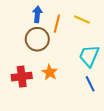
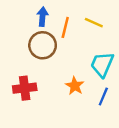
orange star: (50, 72) -> (75, 86), moved
blue line: (90, 84) -> (103, 97), turned 49

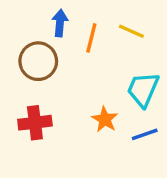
brown circle: (43, 45) -> (38, 61), moved
blue line: (103, 97) -> (145, 134), turned 48

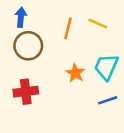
blue arrow: (60, 23) -> (21, 17), moved
orange star: (105, 119) -> (75, 73), moved

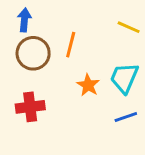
yellow line: (98, 23) -> (129, 27), moved
orange line: (68, 28) -> (71, 45), moved

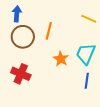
red cross: (30, 107) -> (21, 74), turned 30
blue line: (126, 117) -> (87, 81), turned -63

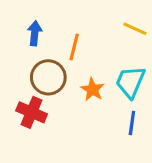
blue arrow: (17, 14) -> (35, 33), moved
brown circle: (23, 37) -> (48, 77), moved

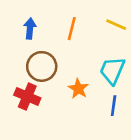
orange line: (74, 47) -> (72, 29), moved
orange star: (92, 90) -> (78, 89), moved

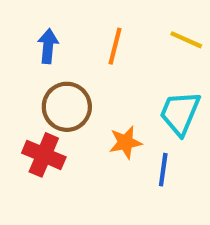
orange star: (78, 89) -> (125, 142), turned 30
blue line: (114, 106) -> (163, 170), moved

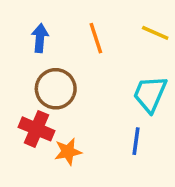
orange line: (115, 46) -> (96, 38), turned -32
orange star: (125, 142) -> (68, 152), moved

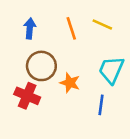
yellow line: (155, 33) -> (102, 25), moved
orange star: (68, 152) -> (70, 83), moved, turned 30

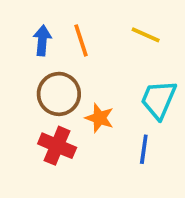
orange line: (71, 28) -> (81, 40), moved
red cross: (27, 96) -> (57, 146), moved

